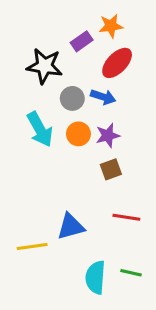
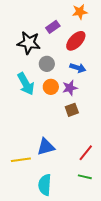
orange star: (111, 26) -> (80, 12), moved
blue arrow: (103, 97) -> (78, 68), moved
red line: (126, 217) -> (86, 153), moved, turned -60
cyan semicircle: (95, 277) -> (45, 185), moved

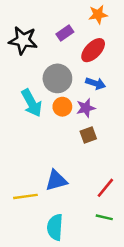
black star: (29, 43) -> (23, 40), moved
gray circle: (47, 64) -> (57, 78), size x1.5

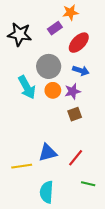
orange star: (98, 15) -> (70, 12), moved
red line: (105, 188) -> (76, 158), moved

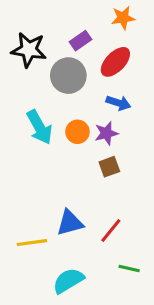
orange star: (70, 12) -> (123, 18), moved
gray circle: (49, 66) -> (68, 76), moved
cyan semicircle: (47, 192) -> (68, 281), turned 55

